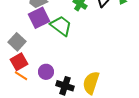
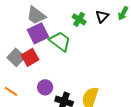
red square: (19, 62) -> (30, 57), moved
orange line: (21, 76) -> (11, 91), moved

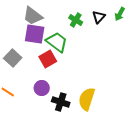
purple square: (38, 33) -> (35, 34), turned 35
red square: (30, 57) -> (48, 59), moved

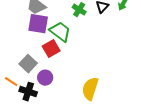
gray square: (13, 58) -> (28, 64), moved
black cross: (61, 102) -> (28, 92), moved

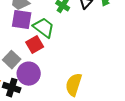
purple circle: (45, 78) -> (29, 74), size x1.5

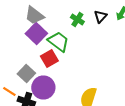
purple square: (22, 20) -> (36, 34), turned 35

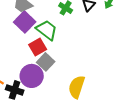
gray square: (26, 74) -> (46, 62), moved

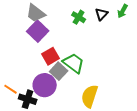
green trapezoid: (47, 30) -> (74, 63), moved

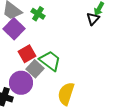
black triangle: (102, 14) -> (93, 19), moved
green cross: (79, 17) -> (38, 14), moved

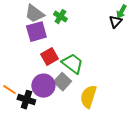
purple square: (14, 29) -> (36, 32), turned 30
gray square: (35, 69) -> (62, 82), moved

